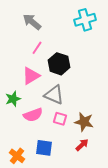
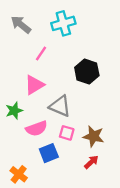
cyan cross: (85, 20) -> (63, 23), moved
gray arrow: (32, 22) -> (21, 25), moved
black hexagon: (59, 64) -> (87, 71), moved
blue square: (44, 148) -> (49, 153), moved, turned -30

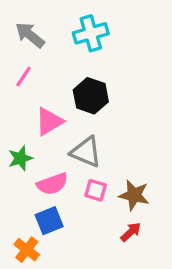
pink line: (41, 54) -> (24, 77), moved
black hexagon: (87, 71) -> (91, 96), moved
blue square: (49, 153) -> (49, 221), moved

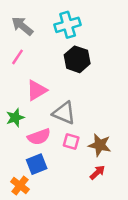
black hexagon: (91, 96) -> (77, 59), moved

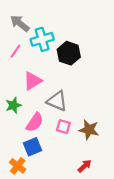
cyan cross: (68, 25) -> (42, 39), moved
pink semicircle: (39, 137) -> (35, 122), turned -36
red arrow: (97, 172) -> (85, 166), moved

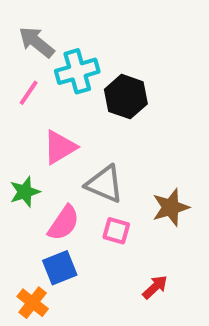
brown star: (89, 130) -> (171, 207), moved, turned -30
red arrow: (85, 166) -> (155, 287), moved

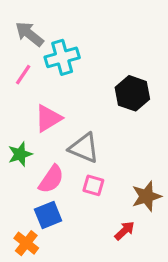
black hexagon: (126, 97) -> (132, 93), moved
brown star: (171, 207) -> (146, 196), moved

